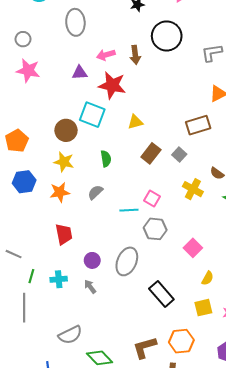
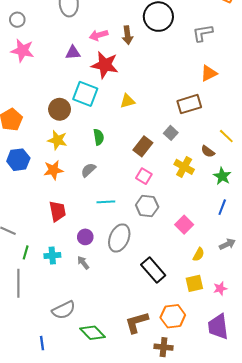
brown rectangle: (151, 153) -> (143, 146), moved
cyan line: (129, 210) -> (106, 202), moved

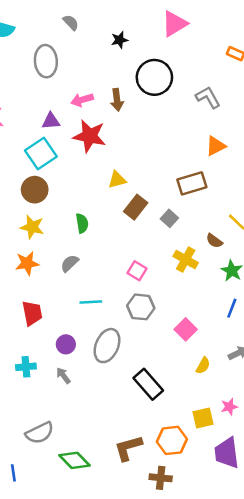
gray L-shape: (203, 33) -> (208, 97), turned 70
cyan square: (85, 94) -> (41, 153), moved, turned 35
brown rectangle: (143, 146) -> (136, 207), moved
yellow square: (194, 283) -> (203, 418), moved

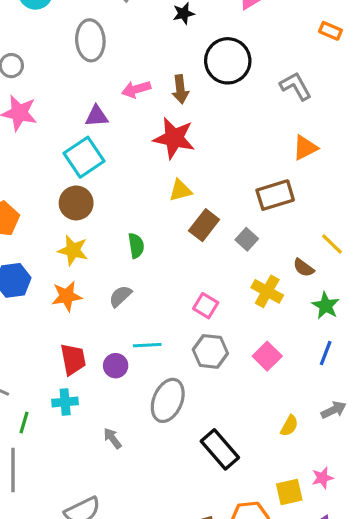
red star: (90, 136) -> (174, 138), moved
pink square: (186, 329) -> (267, 356), moved
purple circle: (66, 344) -> (116, 366), moved
cyan cross: (26, 367) -> (65, 402), moved

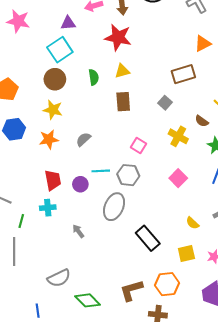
brown rectangle: (204, 225) -> (123, 102), moved, turned -42
green semicircle: (136, 246) -> (94, 77), moved
gray hexagon: (210, 351) -> (128, 175), moved
yellow semicircle: (289, 426) -> (193, 223), turned 104
yellow square: (289, 492) -> (186, 254), moved

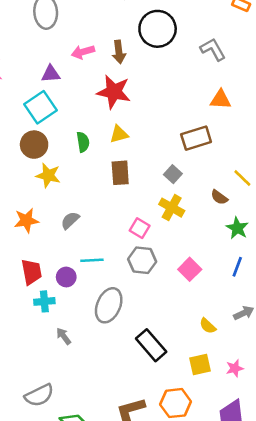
orange triangle: (203, 44) -> (221, 100), turned 30
yellow star: (53, 110) -> (48, 175), moved
yellow cross: (178, 136) -> (172, 208), moved
gray hexagon: (128, 175) -> (142, 260), moved
cyan cross: (48, 208) -> (44, 301), moved

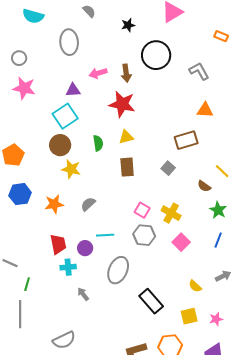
yellow cross: (172, 208) -> (171, 213), moved

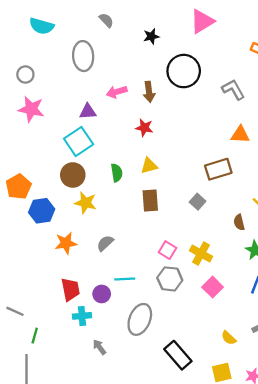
red star: (122, 104) -> (144, 128), size x0.6
brown semicircle: (204, 186) -> (239, 222), turned 40
blue hexagon: (20, 194) -> (42, 211), moved

